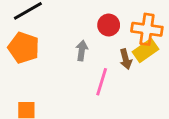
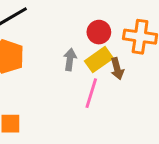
yellow rectangle: (146, 51) -> (99, 60), moved

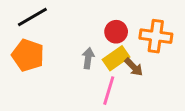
brown arrow: (117, 69) -> (134, 67), turned -30

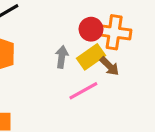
orange cross: (156, 36) -> (114, 32), moved
pink line: (109, 91) -> (83, 91), turned 44

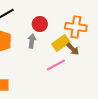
red circle: (91, 29) -> (40, 24), moved
gray arrow: (62, 57) -> (32, 41), moved

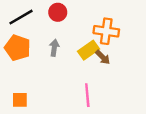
red circle: (40, 24) -> (58, 12), moved
pink line: (56, 65) -> (87, 95), moved, turned -66

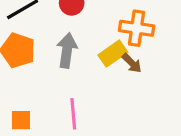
gray arrow: (54, 48) -> (67, 50), size x1.5
pink line: (87, 95) -> (73, 114), moved

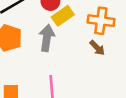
yellow rectangle: (113, 54) -> (63, 16), moved

